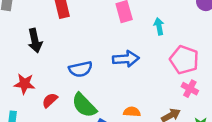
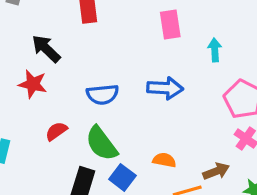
black arrow: (35, 41) -> (46, 49), turned 140
red star: (24, 84) -> (33, 84), moved

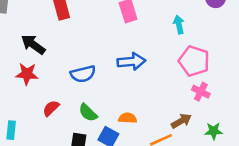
cyan arrow: (215, 50) -> (179, 25), moved
green semicircle: (101, 144) -> (88, 113), size x0.7
orange semicircle: (164, 160) -> (128, 118), moved

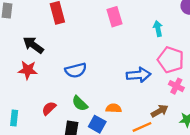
blue arrow: (131, 62) -> (139, 75), moved
red semicircle: (51, 108) -> (49, 108), moved

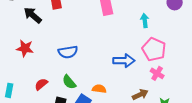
black arrow: (33, 45) -> (33, 15), moved

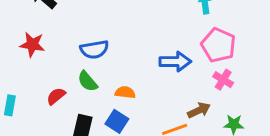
green semicircle: (69, 82) -> (88, 81), moved
orange semicircle: (99, 89) -> (125, 92), moved

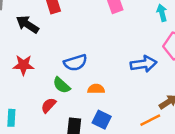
green semicircle: (88, 81) -> (62, 85), moved
orange semicircle: (125, 92) -> (96, 89), moved

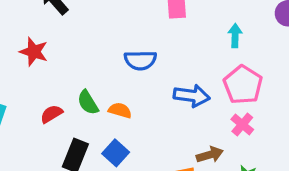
blue semicircle: (75, 63) -> (140, 60), moved
green semicircle: (62, 85) -> (88, 103), moved

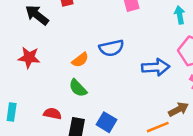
orange semicircle: (120, 110) -> (80, 60), moved, turned 138
red semicircle: (51, 114) -> (52, 114), moved, turned 54

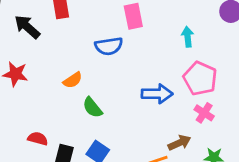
blue semicircle: (111, 48) -> (109, 46), moved
green semicircle: (78, 88) -> (92, 108), moved

